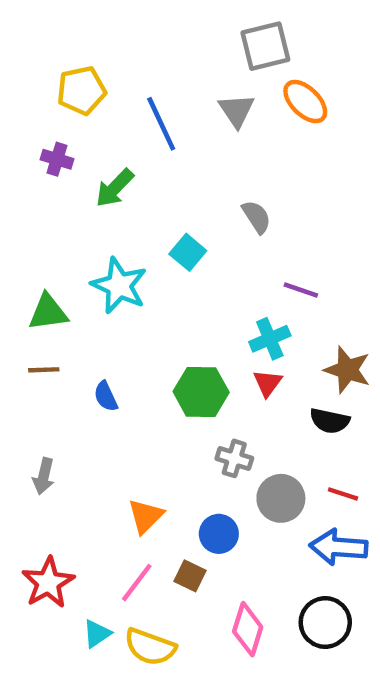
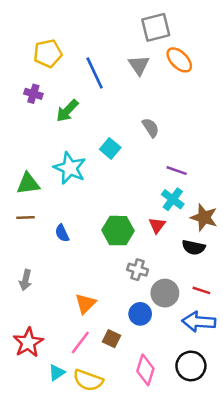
cyan cross: (270, 339) -> (173, 199), moved, turned -30
blue circle: (219, 534) -> (140, 314), moved

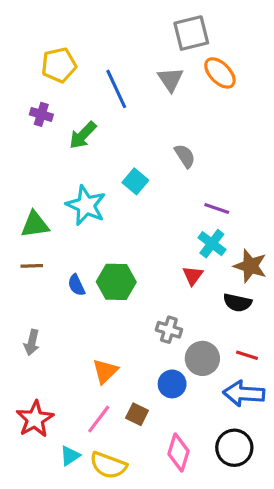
green hexagon: (118, 231) -> (116, 282), moved

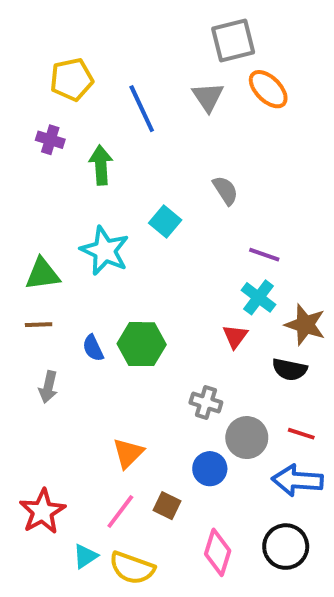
green arrow: (83, 135) -> (101, 165), turned 132
gray arrow: (32, 342) -> (48, 387), moved

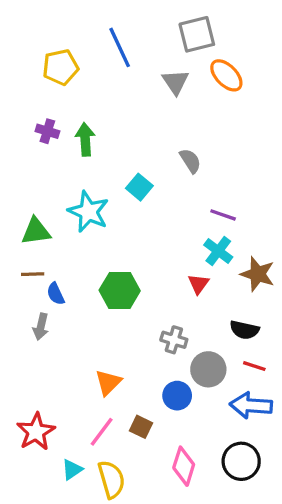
blue line: (142, 109) -> (120, 47), moved
purple cross: (50, 140) -> (47, 131), moved
blue semicircle: (93, 348) -> (56, 294), moved
black semicircle: (290, 369) -> (244, 330), moved
yellow semicircle: (132, 568) -> (111, 479), turned -126

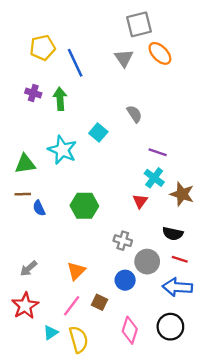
blue line: (120, 47) -> (75, 63), moved
gray arrow: (41, 327) -> (29, 269), moved, turned 36

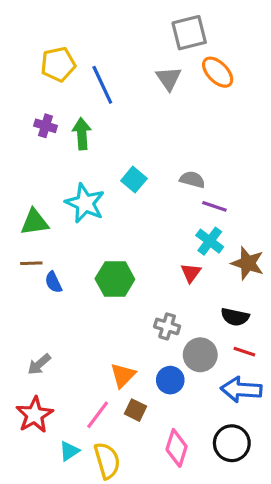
gray semicircle: (134, 114) -> (192, 180), moved, turned -42
orange triangle: (76, 271) -> (123, 375), moved

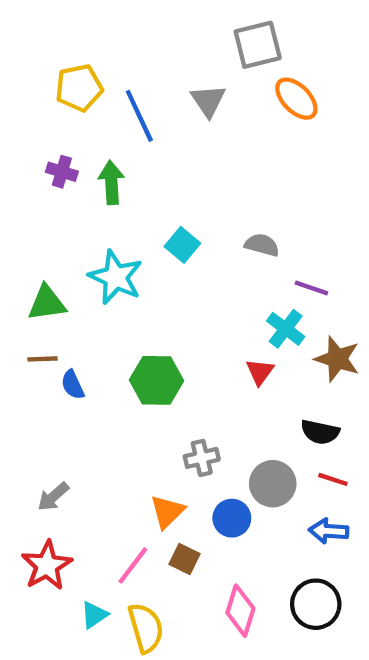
gray triangle: (169, 78) -> (208, 101), moved
purple line: (214, 206) -> (311, 288), moved
gray cross: (167, 326) -> (202, 458), moved, turned -30
blue arrow: (241, 390) -> (329, 531), size x0.7

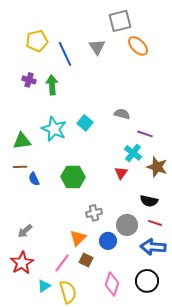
cyan square: (182, 245) -> (85, 123), moved
blue arrow: (329, 531) -> (153, 247), size x1.4

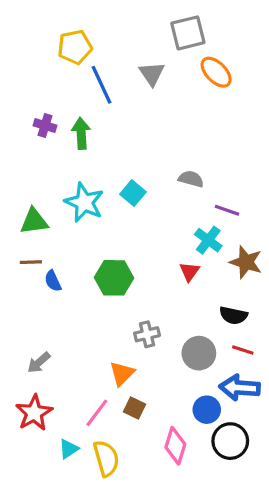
yellow pentagon: (37, 41) -> (75, 47), moved
blue circle: (108, 241) -> (207, 410), moved

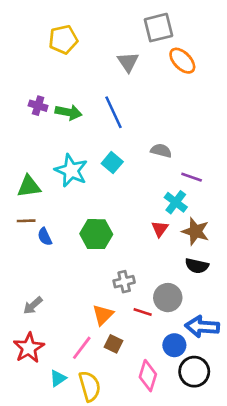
blue line: (102, 85) -> (114, 112), moved
green arrow: (81, 133) -> (69, 112), turned 105
brown star: (246, 262) -> (196, 231), moved
red line: (243, 350) -> (143, 312), moved

